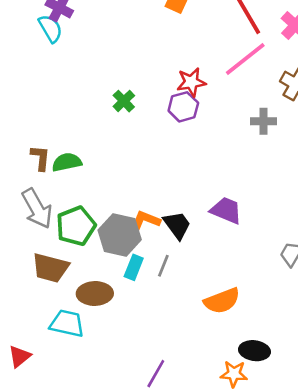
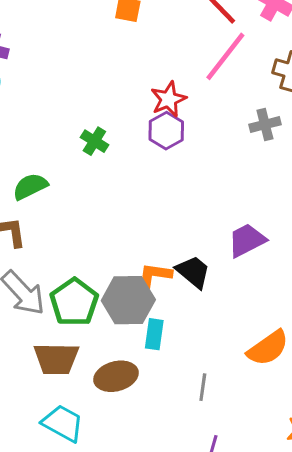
green semicircle: (67, 162) -> (30, 186), moved
purple trapezoid: (226, 210) -> (247, 240), turned -36
gray line: (163, 266) -> (203, 387), moved
cyan trapezoid: (67, 324) -> (63, 423), moved, turned 30

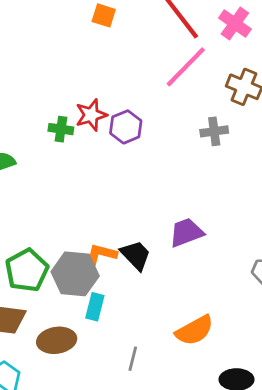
red star: (169, 99) -> (91, 115), moved
green cross: (94, 141) -> (61, 129), turned -30

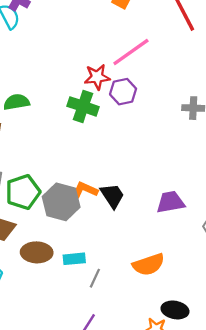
pink line: (186, 67) -> (131, 52), moved
green cross: (61, 129) -> (83, 106), moved, size x1.5
purple trapezoid: (186, 232) -> (170, 202), moved
cyan rectangle: (95, 307) -> (74, 259), moved, turned 60

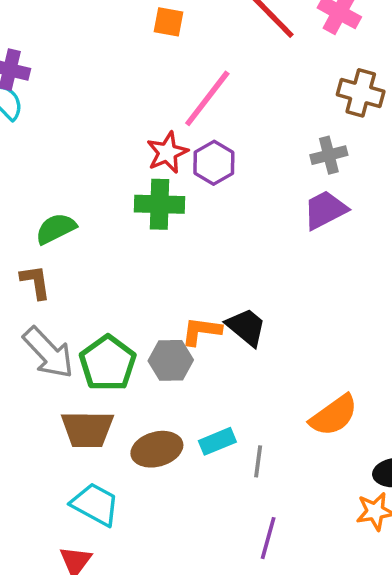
gray hexagon: (61, 202) -> (171, 360), size x0.7
purple trapezoid: (170, 202) -> (325, 210), moved

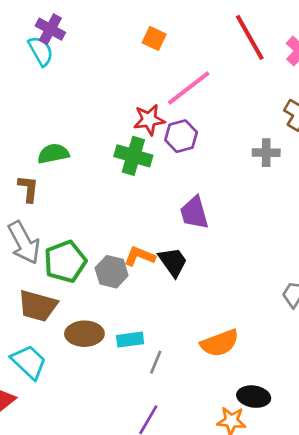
orange square: (168, 22) -> (154, 38), moved
purple trapezoid: (325, 210) -> (194, 213), moved, turned -93

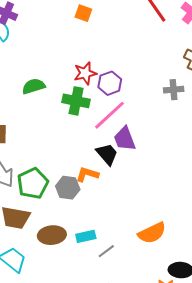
pink line: (189, 88) -> (110, 115), moved
green semicircle: (53, 154) -> (34, 86), moved
black trapezoid: (173, 262) -> (107, 154), moved
gray line: (156, 362) -> (106, 251), turned 36

